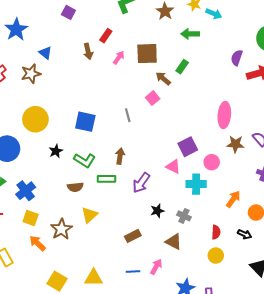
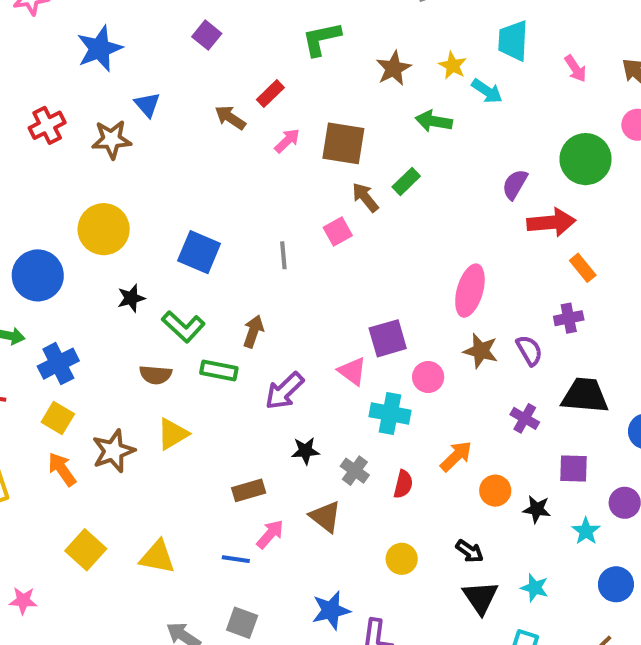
brown arrow: (88, 51) -> (230, 118), turned 126
red semicircle: (216, 232) -> (403, 484), moved
black arrow: (245, 234) -> (470, 551), moved
pink arrow: (156, 267) -> (270, 534), moved

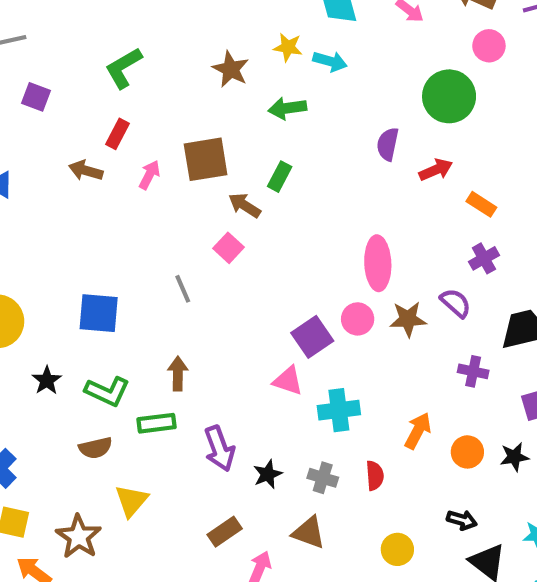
green L-shape: (321, 39) -> (123, 68), moved
red arrow: (551, 222) -> (436, 170), size x0.7
pink circle: (428, 377) -> (358, 319), moved
purple arrow: (284, 391) -> (219, 449), moved, turned -48

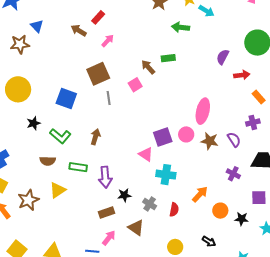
brown square: (206, 159) -> (98, 74), moved, turned -30
green rectangle: (280, 177) -> (168, 58), turned 40
green rectangle: (157, 423) -> (78, 167), moved
brown rectangle: (225, 532) -> (106, 212), moved

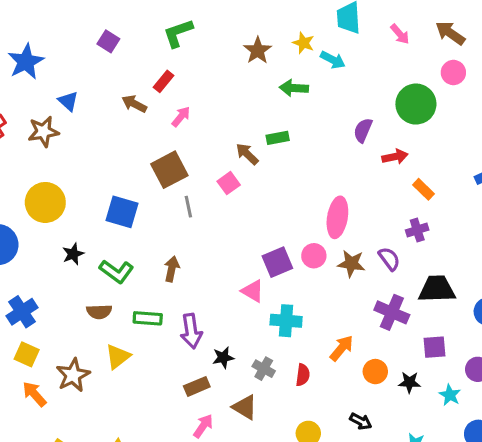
purple cross: (233, 174) -> (392, 312), size x1.5

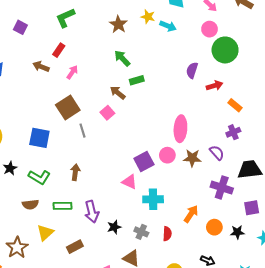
pink circle: (453, 73) -> (210, 29), moved
green arrow: (294, 88) -> (122, 58), moved, turned 48
brown rectangle: (197, 386) -> (75, 247), moved

